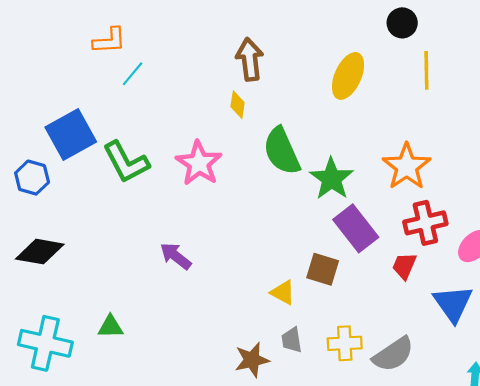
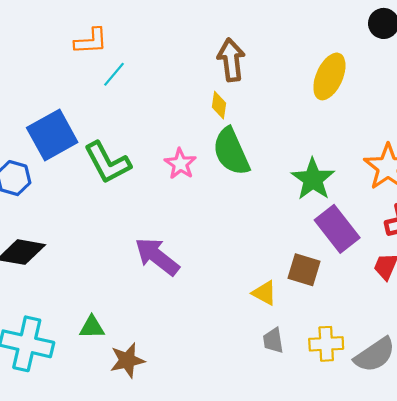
green semicircle: (282, 151) -> (231, 152), moved
pink star: (199, 163) -> (180, 164), size x0.7
purple arrow: (176, 256) -> (157, 257), size x1.4
brown star: (252, 360) -> (127, 360), moved

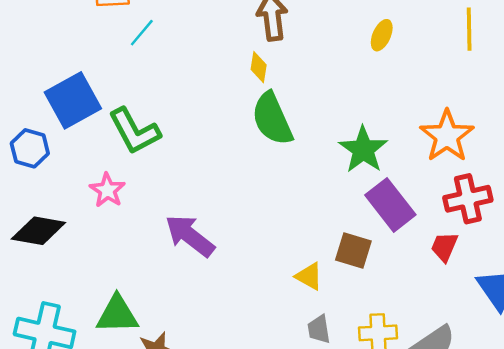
yellow ellipse: (329, 76) -> (382, 35), size x0.6
pink star: (180, 164) -> (107, 190), moved
green triangle: (92, 327) -> (117, 314), size x1.5

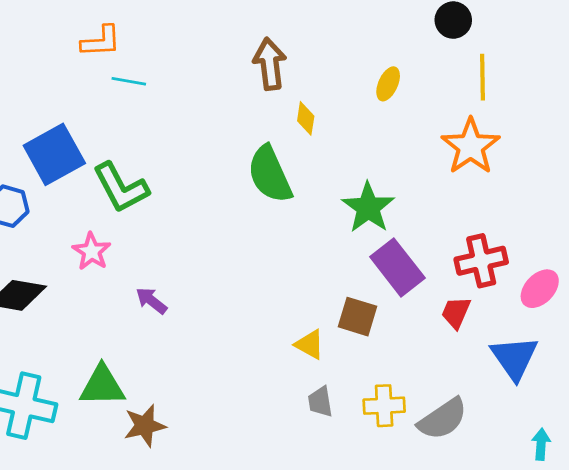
cyan line: (142, 33) -> (129, 81), turned 60
yellow diamond: (259, 67) -> (306, 118), moved
orange star: (447, 136) -> (471, 146), moved
purple arrow: (190, 236) -> (151, 301), moved, size x0.6

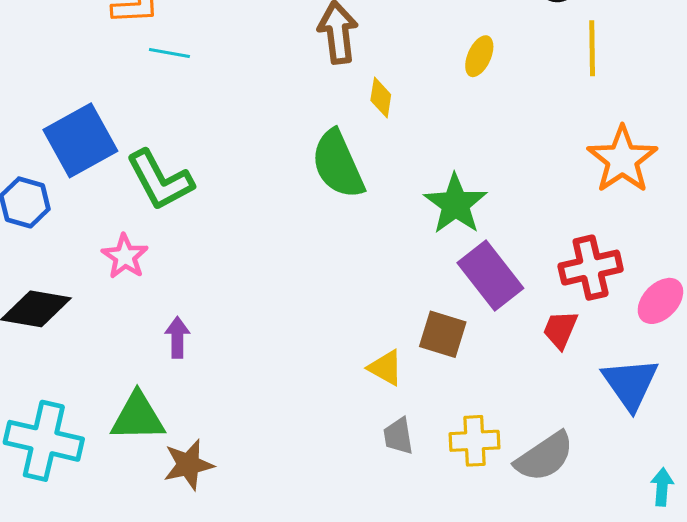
orange star: (471, 146) -> (622, 159), moved
purple arrow: (151, 301) -> (177, 337), moved, turned 52

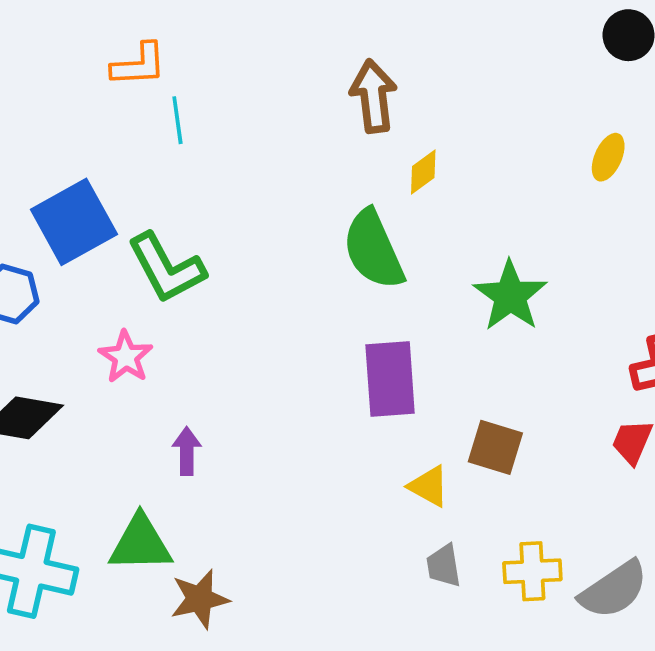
cyan line: (169, 53) -> (177, 120), turned 72
yellow ellipse: (479, 56) -> (608, 157), moved
yellow diamond: (381, 98) -> (423, 172), turned 45
purple rectangle: (490, 276) -> (390, 379), moved, turned 34

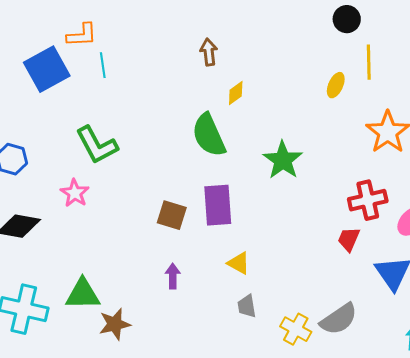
brown arrow: (373, 96) -> (209, 52), size x0.7
blue square: (74, 222) -> (47, 69), moved
brown square: (495, 447) -> (172, 215), moved
purple arrow: (187, 451) -> (173, 276), moved
yellow cross: (532, 571) -> (296, 329), moved, turned 32

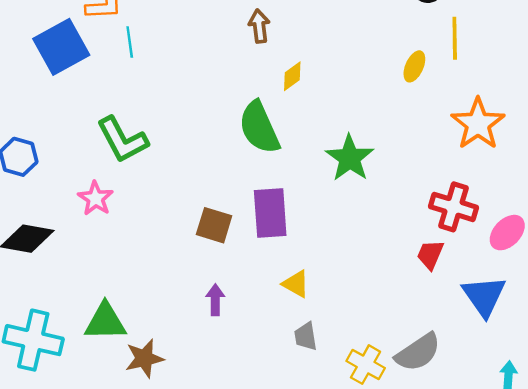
red cross: (368, 200) -> (453, 207), turned 30

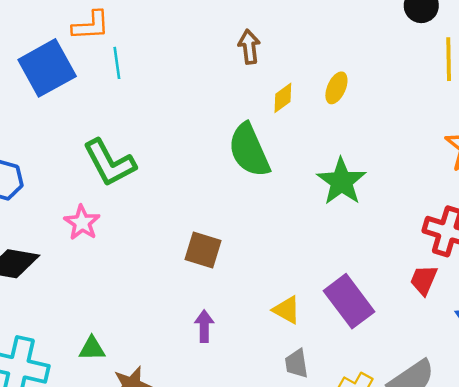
yellow ellipse: (414, 66) -> (336, 88), moved
purple rectangle: (270, 213) -> (349, 301), moved, turned -33
green triangle: (105, 322) -> (92, 349), size x0.6

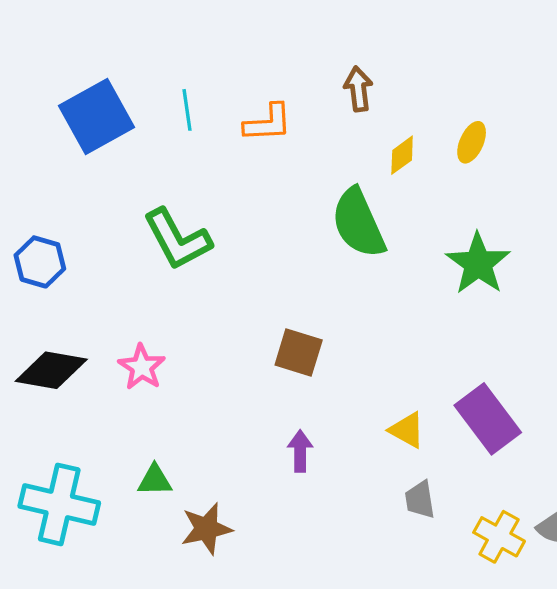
orange L-shape: (91, 26) -> (268, 123), moved
pink star: (82, 223) -> (142, 367), moved

